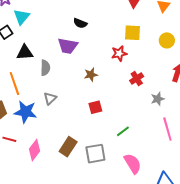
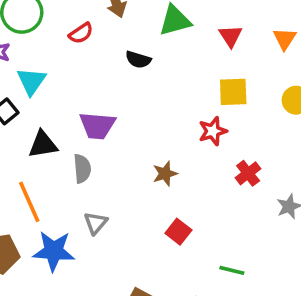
black semicircle: (80, 23) -> (138, 60), moved
purple trapezoid: (68, 46) -> (97, 126), moved
red square: (95, 107) -> (178, 232), turned -32
green line: (123, 131) -> (232, 270), turned 56

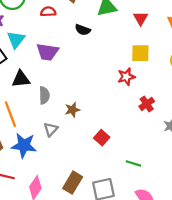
red semicircle: (81, 33) -> (48, 12), turned -152
purple trapezoid: (97, 126) -> (47, 52), moved
brown star: (165, 174) -> (72, 110), moved

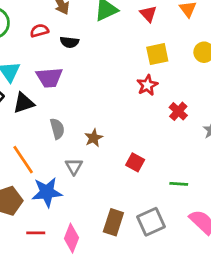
black semicircle: (83, 30) -> (69, 42), moved
black triangle: (21, 79) -> (24, 103), moved

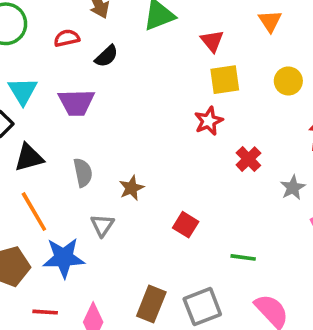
red triangle: (148, 14) -> (212, 41), moved
black semicircle: (69, 42) -> (107, 56), turned -54
black triangle: (24, 103) -> (29, 158), moved

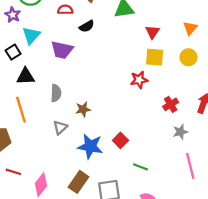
yellow circle: (288, 81) -> (188, 57), moved
red cross: (248, 159) -> (171, 104), moved
red square: (186, 225) -> (120, 140), moved
blue star: (64, 258) -> (90, 146), moved

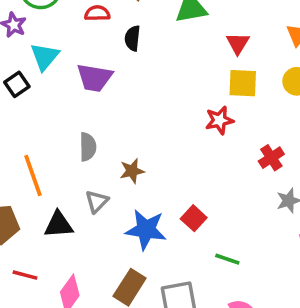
black semicircle: (87, 26) -> (132, 38), turned 128
black triangle: (26, 76) -> (59, 225), moved

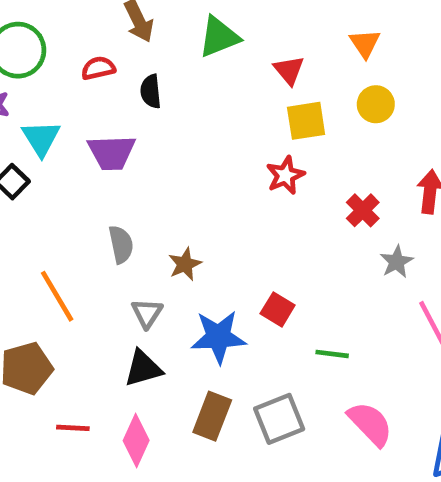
black triangle: (59, 225) -> (143, 368), moved

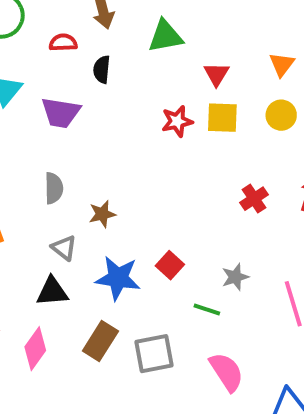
red star: (285, 175) -> (177, 121), moved
gray star: (397, 262) -> (235, 277), moved
gray triangle: (147, 313) -> (64, 248), turned -36

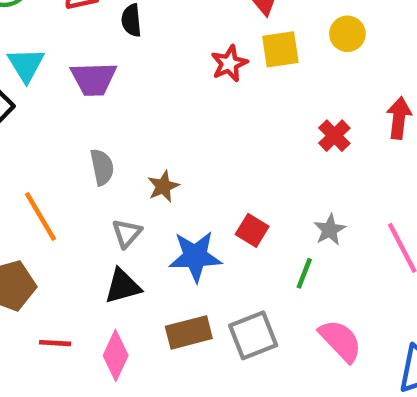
gray triangle: (64, 248) -> (127, 233), turned 44
green line: (207, 310) -> (304, 273), turned -76
brown rectangle: (100, 341) -> (189, 332), turned 54

